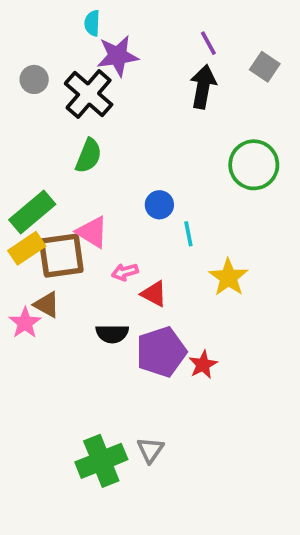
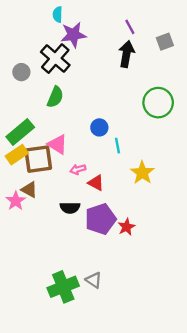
gray square: (265, 67) -> (165, 42), turned 36
gray circle: (34, 79) -> (21, 72), moved
gray triangle: (150, 450) -> (94, 280), turned -30

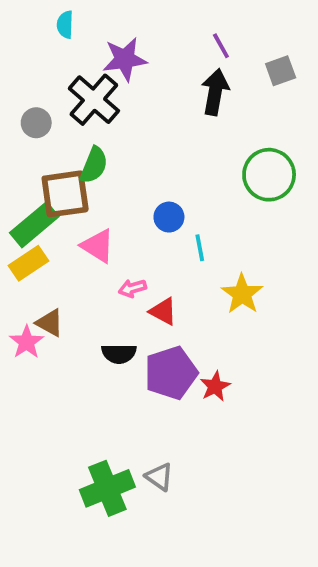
cyan semicircle: (58, 14) -> (65, 25), moved
brown square: (38, 159) -> (65, 194), moved

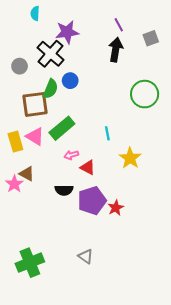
blue circle: (169, 217) -> (70, 81), moved
green rectangle: (34, 225) -> (62, 128), moved
pink triangle: (98, 246) -> (35, 136), moved
yellow rectangle: (28, 263) -> (15, 142), turned -72
green cross: (107, 488) -> (30, 263), moved

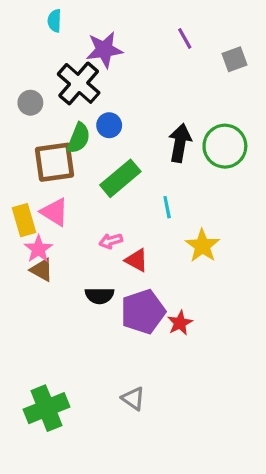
black arrow: (116, 50) -> (180, 143), moved
green rectangle: (62, 128) -> (120, 178), moved
pink star: (14, 184) -> (38, 249), moved

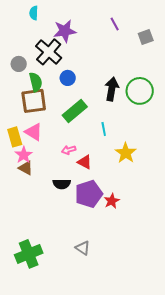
green semicircle: (79, 138) -> (36, 82), moved, turned -36

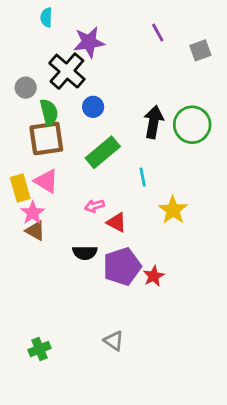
green cross: (29, 254) -> (39, 349), size x0.6

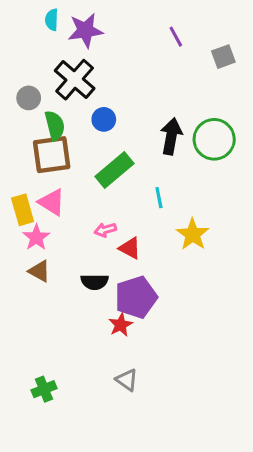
purple star: (89, 42) -> (85, 30), moved
brown triangle: (35, 231) -> (39, 271), moved
red star: (154, 276) -> (121, 325), moved

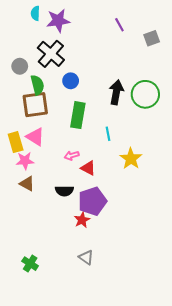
green rectangle: (114, 170) -> (78, 115), turned -40
pink star: (36, 237) -> (25, 161), turned 30
green cross: (44, 389) -> (30, 264), turned -35

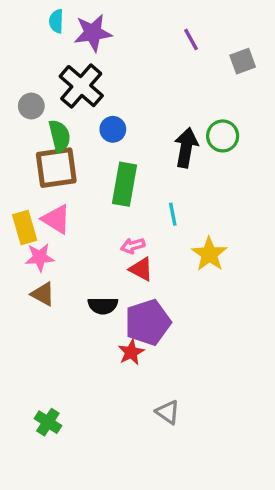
green circle: (145, 94) -> (223, 136), moved, size x0.7
pink arrow: (72, 156) -> (133, 246), moved
gray triangle: (86, 257) -> (168, 412), moved

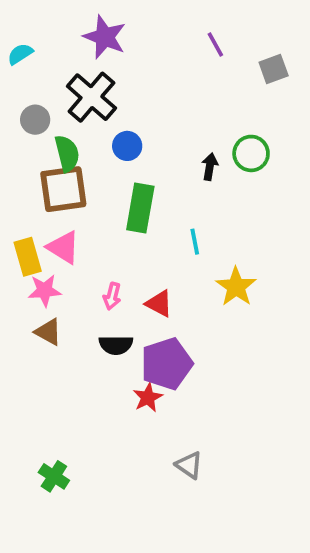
cyan semicircle: (56, 21) -> (20, 54), moved, turned 55
purple star: (93, 33) -> (105, 37), turned 30
black arrow: (186, 148) -> (210, 167), size x0.6
pink arrow: (133, 246) -> (112, 296), moved, turned -60

